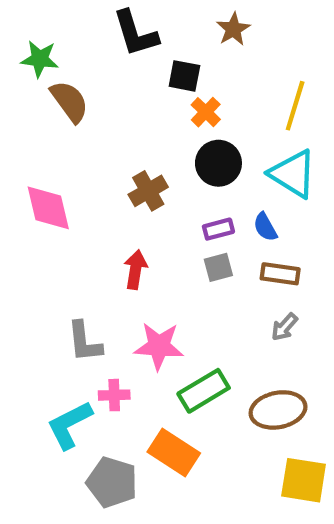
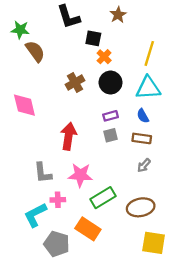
cyan triangle: (293, 174) -> (148, 88), turned -36
brown cross: (148, 191) -> (75, 83), moved
blue semicircle: (265, 227) -> (143, 116), moved
red arrow: (135, 270) -> (69, 136), size x1.4

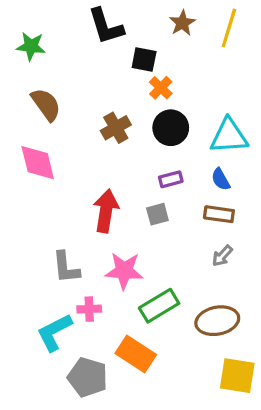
brown semicircle: (35, 51) -> (46, 104), moved
yellow line: (149, 53) -> (229, 28), moved
gray square: (111, 135) -> (157, 214), moved

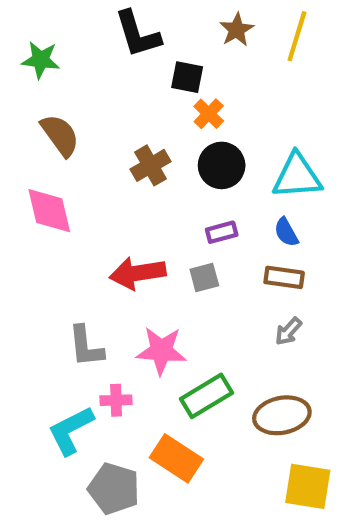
red arrow: (106, 211) -> (138, 273), turned -108

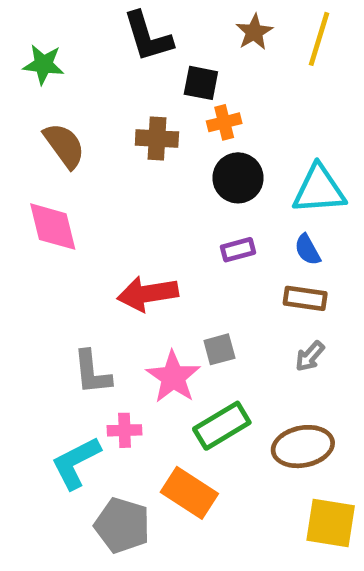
orange cross: (209, 114) -> (224, 122), turned 32
brown cross: (150, 165) -> (157, 139), moved, turned 33
gray square: (204, 277) -> (219, 349), moved
pink star: (161, 351) -> (173, 377), turned 30

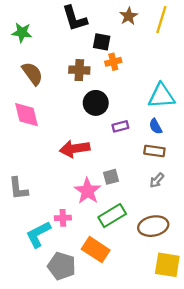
black circle: (238, 178) -> (96, 103), moved
gray L-shape: (92, 372) -> (18, 189), moved

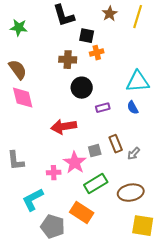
brown semicircle: (32, 74) -> (18, 70), moved
brown rectangle: (154, 151) -> (116, 144), moved, turned 60
pink cross: (63, 218) -> (54, 173), moved

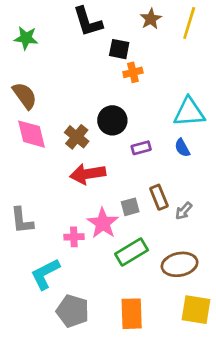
brown cross: (68, 60) -> (77, 137), moved, turned 36
orange rectangle: (82, 213) -> (132, 314), moved, turned 55

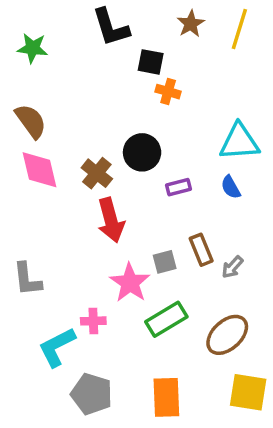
orange cross: (133, 72) -> (168, 92), turned 30
red arrow: (88, 174) -> (111, 220), turned -96
pink cross: (74, 237) -> (93, 321), moved
brown ellipse: (180, 264) -> (227, 335), turned -32

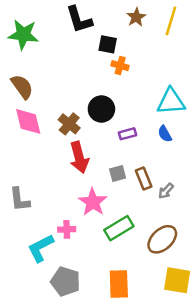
green star: (33, 48) -> (23, 35), size x1.4
gray square: (165, 262) -> (118, 174), moved

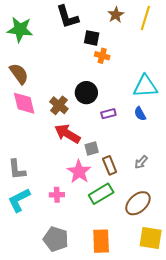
red arrow: (79, 157) -> (67, 134), turned 135
gray square: (118, 174) -> (92, 148), moved
brown rectangle: (144, 178) -> (110, 165), moved
cyan L-shape: (41, 248) -> (19, 200), moved

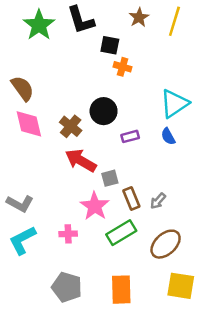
green star: (20, 29) -> (39, 25), moved, turned 30
cyan triangle: (145, 86) -> (174, 104), turned -30
gray arrow: (141, 162) -> (158, 201), moved
gray L-shape: (17, 170) -> (20, 204), turned -55

